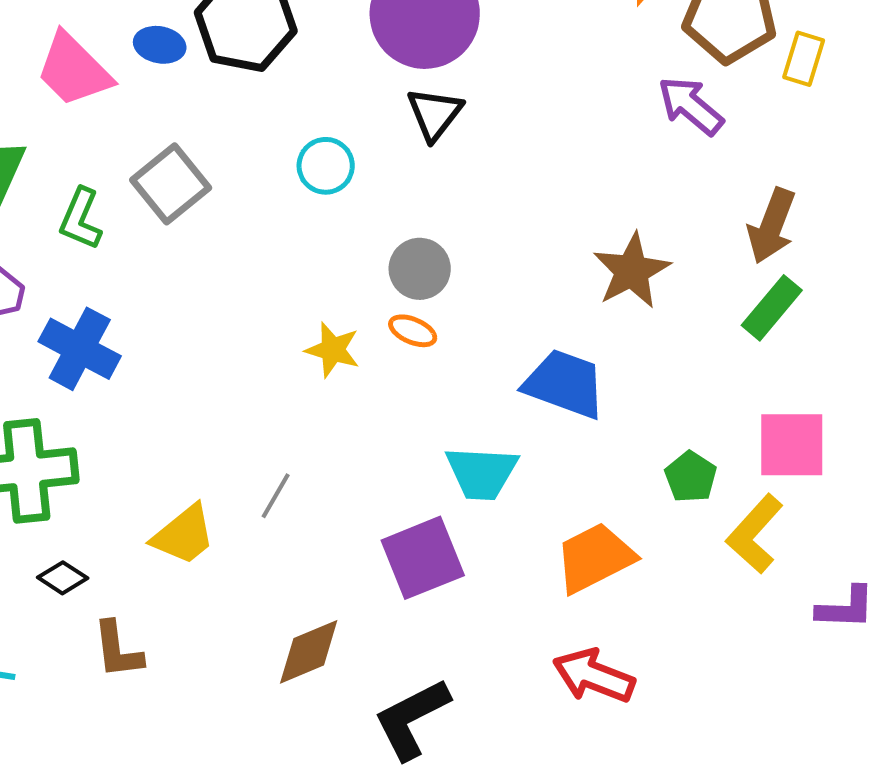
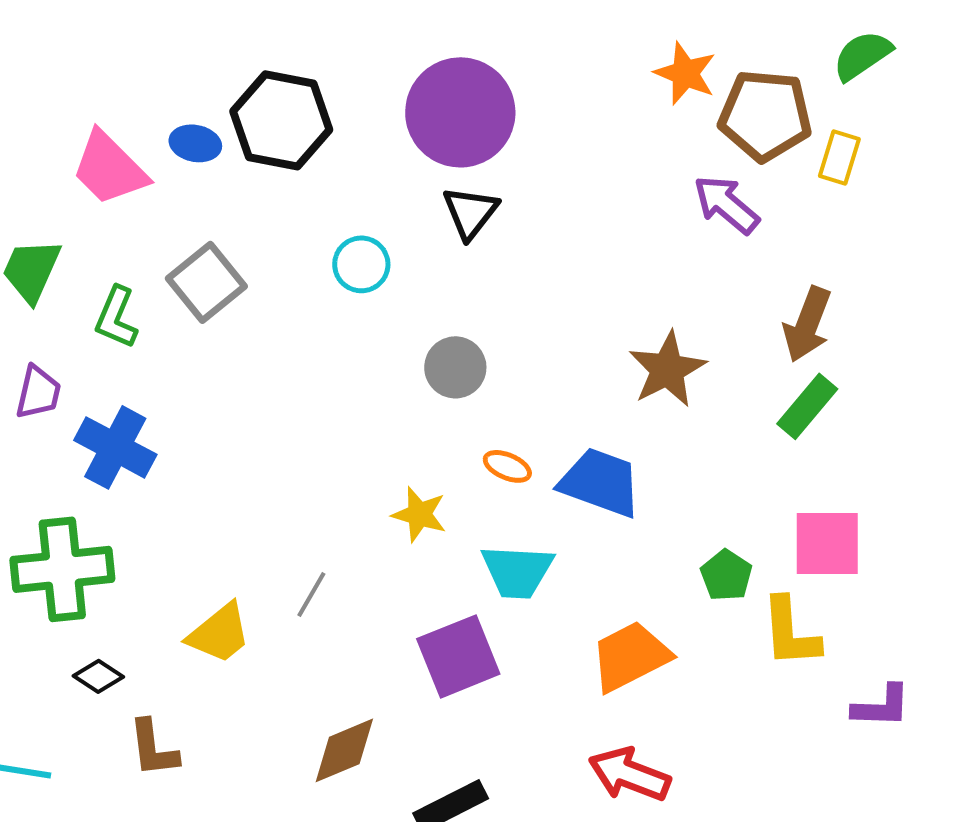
orange ellipse: (413, 331) -> (507, 466), moved
yellow star: (333, 350) -> (419, 514), moved
yellow L-shape: (755, 534) -> (790, 632), turned -46

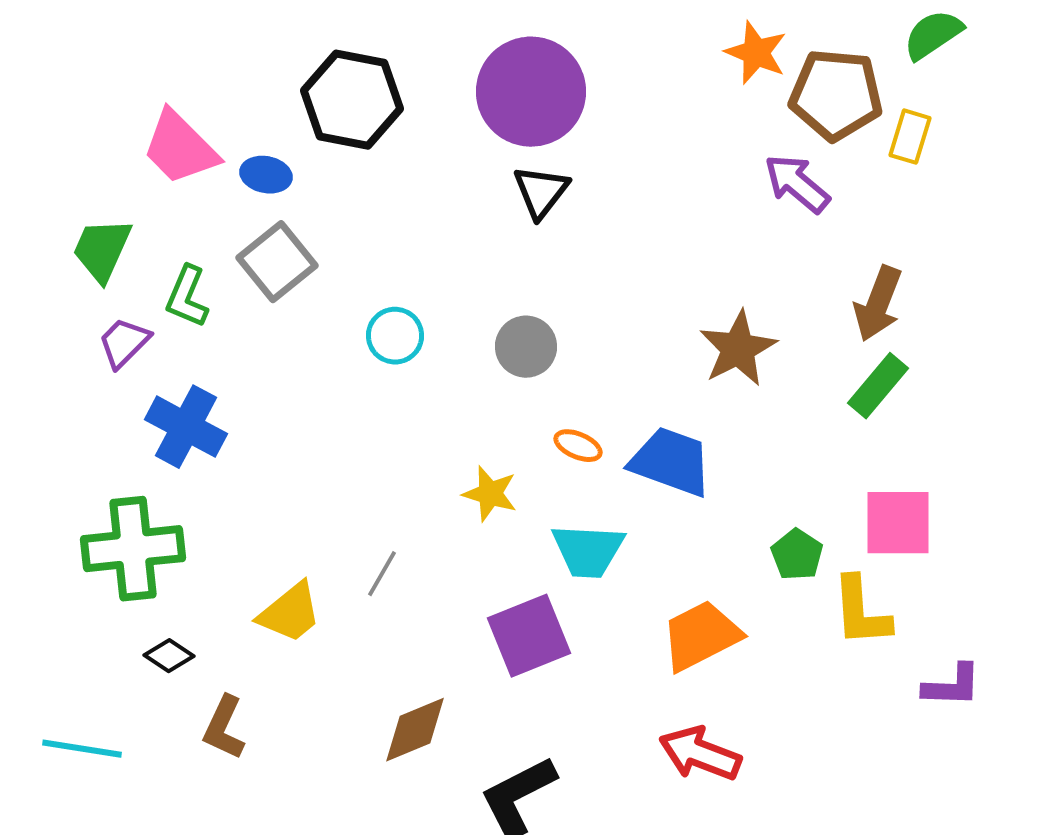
blue ellipse: (195, 143) -> (266, 175), moved
cyan circle: (361, 264) -> (395, 336), moved
purple trapezoid: (38, 392) -> (124, 343), moved, turned -148
brown L-shape: (153, 748) -> (224, 728), turned 32

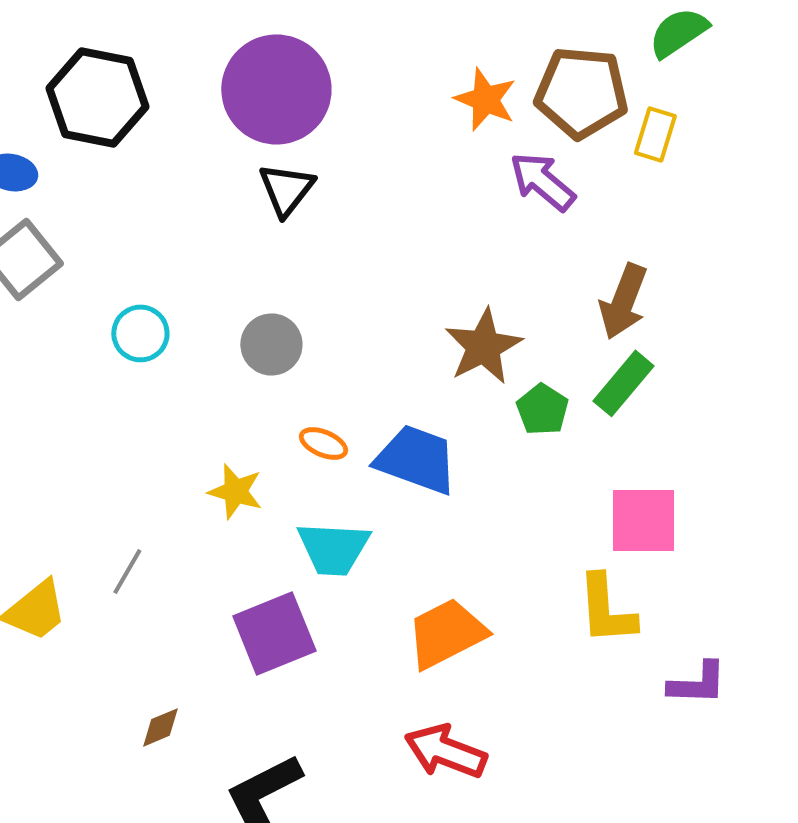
orange star: (756, 53) -> (485, 99), moved
green pentagon: (797, 555) -> (542, 409), moved
brown diamond: (415, 730) -> (160, 727), size x0.6

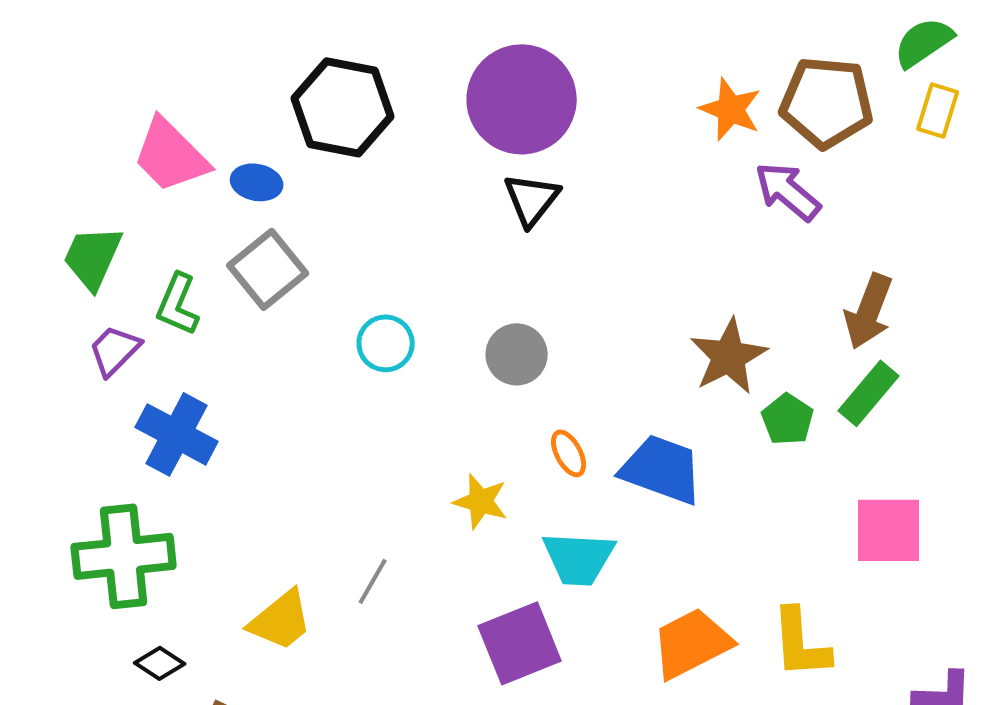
yellow rectangle: (655, 134) -> (938, 110), moved
orange ellipse: (323, 443) -> (569, 453), turned 39
yellow L-shape: (606, 609) -> (801, 643), moved

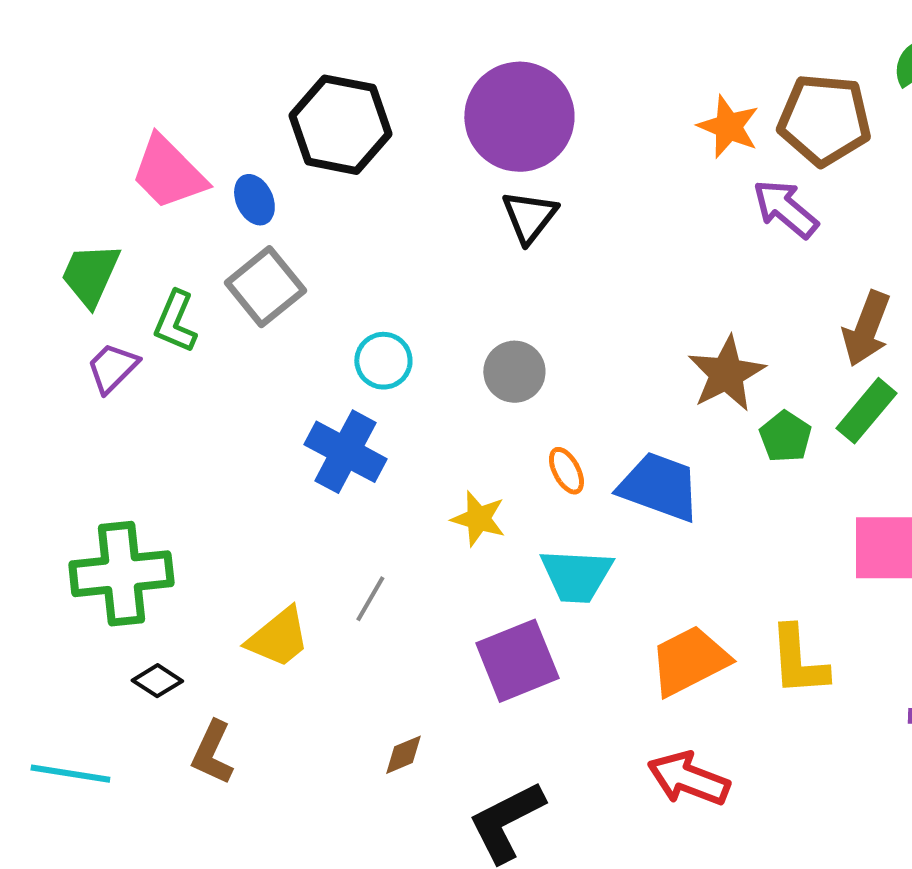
blue ellipse: (257, 182) -> (254, 200), turned 54
blue cross: (177, 434) -> (345, 452), moved

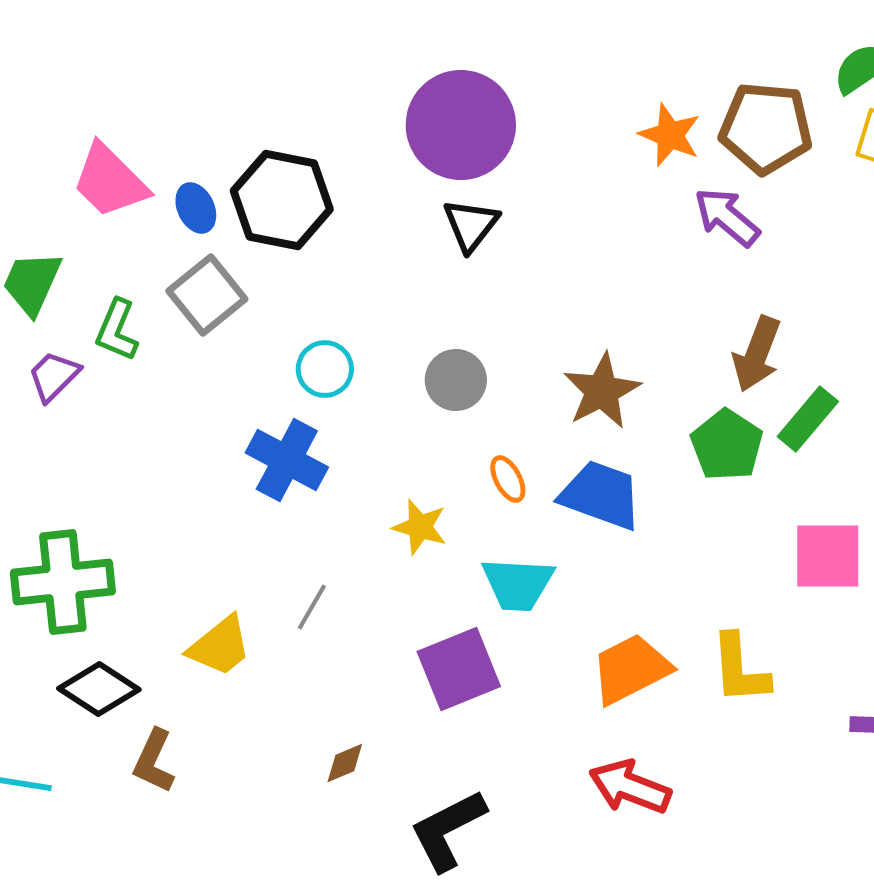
black hexagon: (340, 125) -> (282, 200), moved
brown arrow: (866, 329) -> (757, 354), moved
brown star: (726, 374) -> (602, 391), moved
green pentagon: (785, 437) -> (727, 445), size x1.4
black diamond: (157, 681) -> (99, 689), size x1.6

